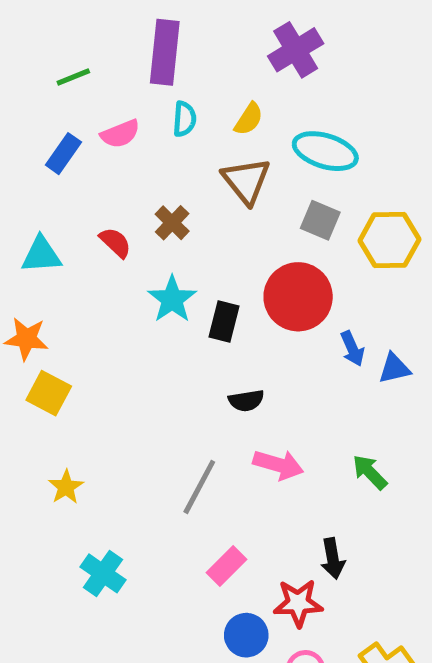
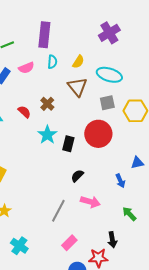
purple cross: (296, 50) -> (109, 33), moved
gray square: (320, 220) -> (107, 103), turned -35
blue arrow: (352, 349) -> (120, 181), moved
black semicircle: (246, 401) -> (77, 176), turned 144
green arrow: (370, 472) -> (129, 214), moved

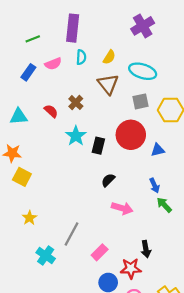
blue triangle: (137, 163) -> (158, 150), moved
gray line: (58, 211) -> (71, 234), moved
green arrow: (129, 214) -> (164, 205), moved

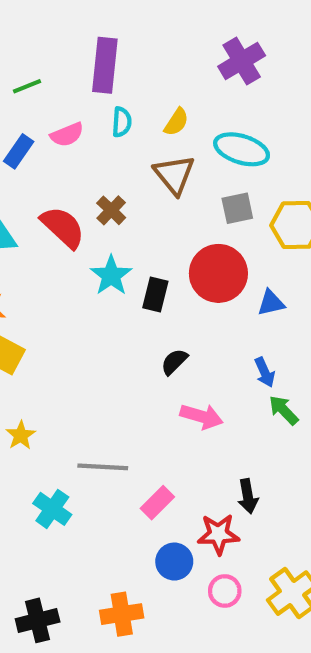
red semicircle: (51, 111) -> (63, 227), size x1.6
gray line: (71, 234) -> (103, 467), turned 65

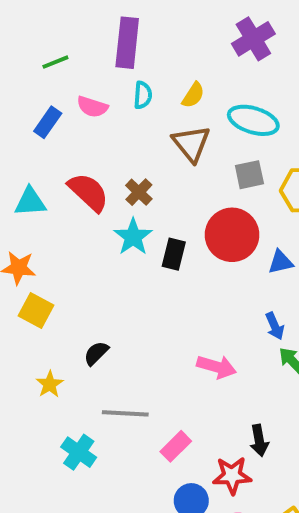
pink semicircle: (67, 135) -> (92, 107), turned 40
brown cross: (111, 210) -> (139, 192), moved
black semicircle: (174, 362) -> (96, 353), moved

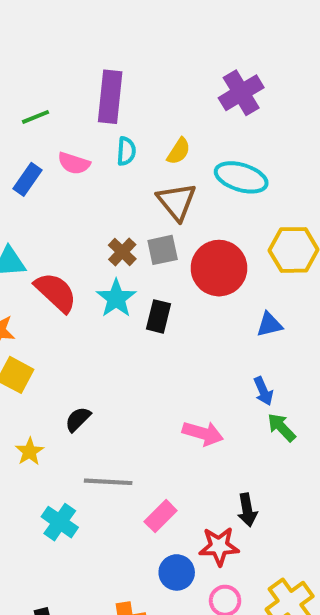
gray square: (249, 175) -> (163, 250), moved
red semicircle: (88, 192) -> (56, 292), moved
red circle: (232, 235) -> (219, 268), moved

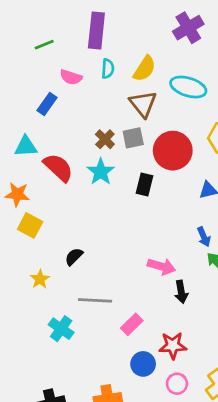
yellow semicircle: (179, 151) -> (144, 69), size x1.4
blue rectangle: (27, 179) -> (47, 104), moved
black rectangle: (159, 316) -> (144, 184), moved
black arrow: (247, 510) -> (181, 292), moved

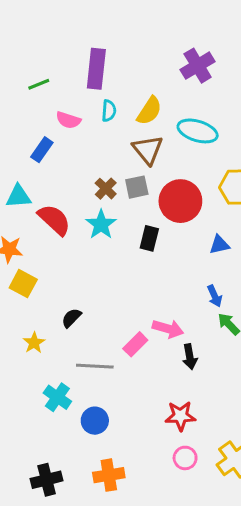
pink rectangle: (132, 324) -> (135, 344), moved
blue circle: (143, 364) -> (95, 421), moved

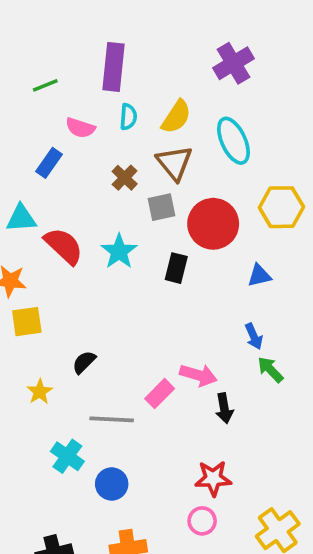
cyan ellipse: (198, 131) -> (233, 141), turned 48
brown cross: (106, 189) -> (125, 178), moved
yellow square: (23, 284) -> (27, 322), turned -36
pink circle: (185, 458) -> (202, 521), moved

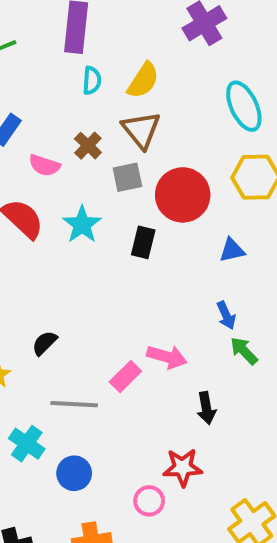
pink semicircle: (80, 128) -> (45, 165), moved
cyan ellipse: (233, 141) -> (244, 106), moved
black arrow: (224, 408) -> (206, 408), moved
pink circle: (202, 521) -> (149, 501), moved

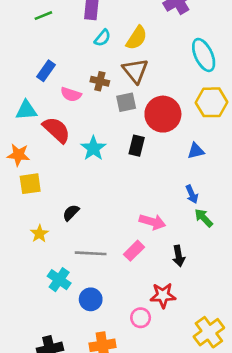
cyan semicircle: (92, 80) -> (102, 38), turned 36
brown cross: (88, 146) -> (100, 81), turned -30
cyan star: (82, 225) -> (93, 148), moved
pink rectangle: (125, 377) -> (134, 251), moved

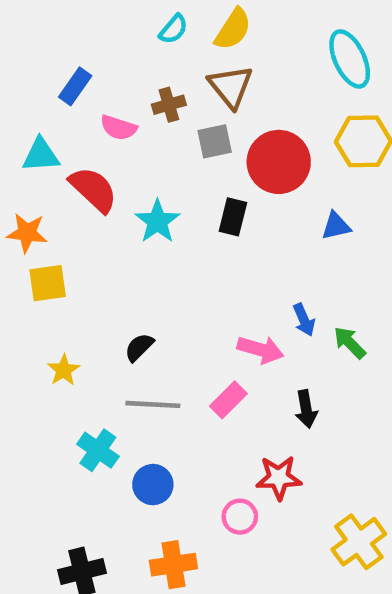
brown cross: (100, 81) -> (169, 105), turned -30
blue arrow: (192, 194) -> (304, 320), moved
black semicircle: (71, 213) -> (139, 347), moved

